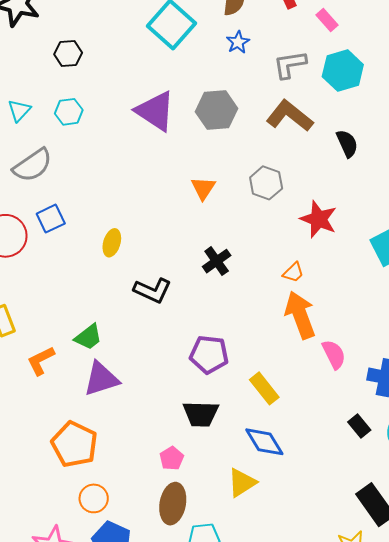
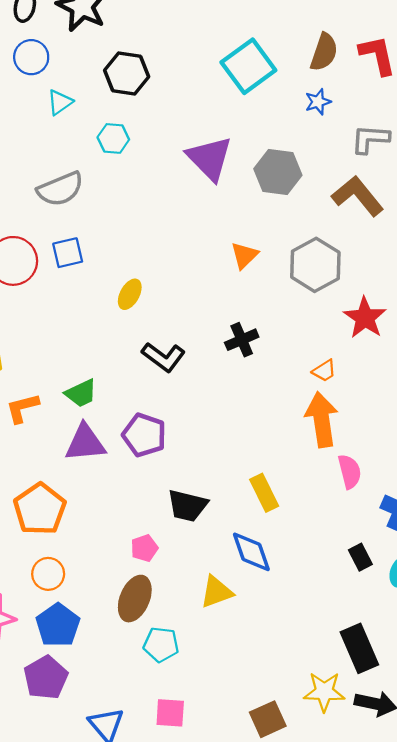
black hexagon: (68, 54) -> (127, 74), size x1.4
cyan triangle: (19, 110) -> (60, 102), moved
gray hexagon: (266, 183) -> (315, 265), size x1.4
purple pentagon: (209, 354) -> (144, 435), moved

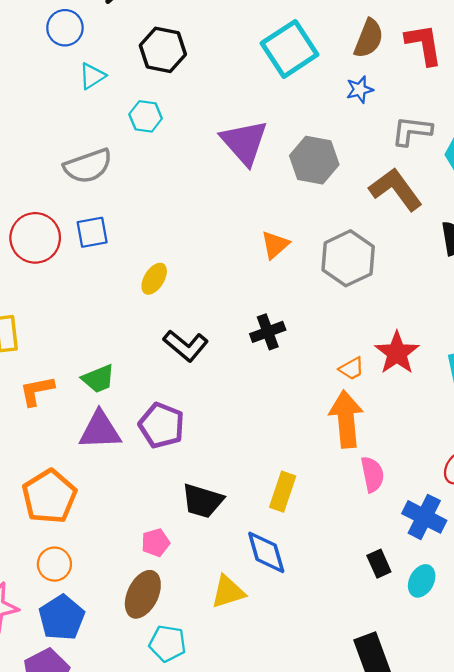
red star: (365, 318) -> (397, 353), moved
yellow rectangle: (264, 493) -> (283, 492), turned 42

